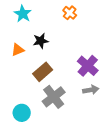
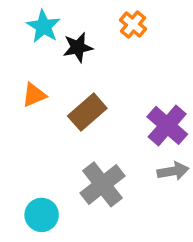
black star: (41, 41) -> (78, 47), moved
brown rectangle: (43, 72) -> (87, 112), moved

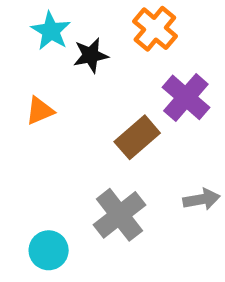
orange cross: (133, 25) -> (155, 29), size x1.4
brown rectangle: (87, 112) -> (137, 137), moved
purple cross: (167, 125) -> (186, 97), moved

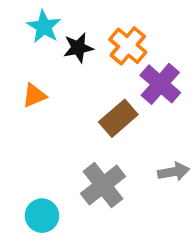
orange cross: (155, 29) -> (128, 46), moved

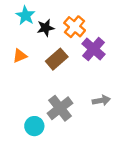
brown rectangle: (118, 118) -> (57, 59), moved
cyan circle: (42, 216) -> (34, 126), moved

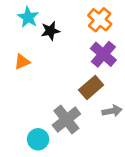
orange cross: (75, 27) -> (100, 20), moved
brown rectangle: (57, 59) -> (91, 88), moved

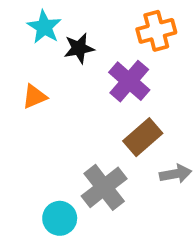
orange cross: (100, 20) -> (156, 31), turned 35
purple cross: (103, 54) -> (129, 81), moved

